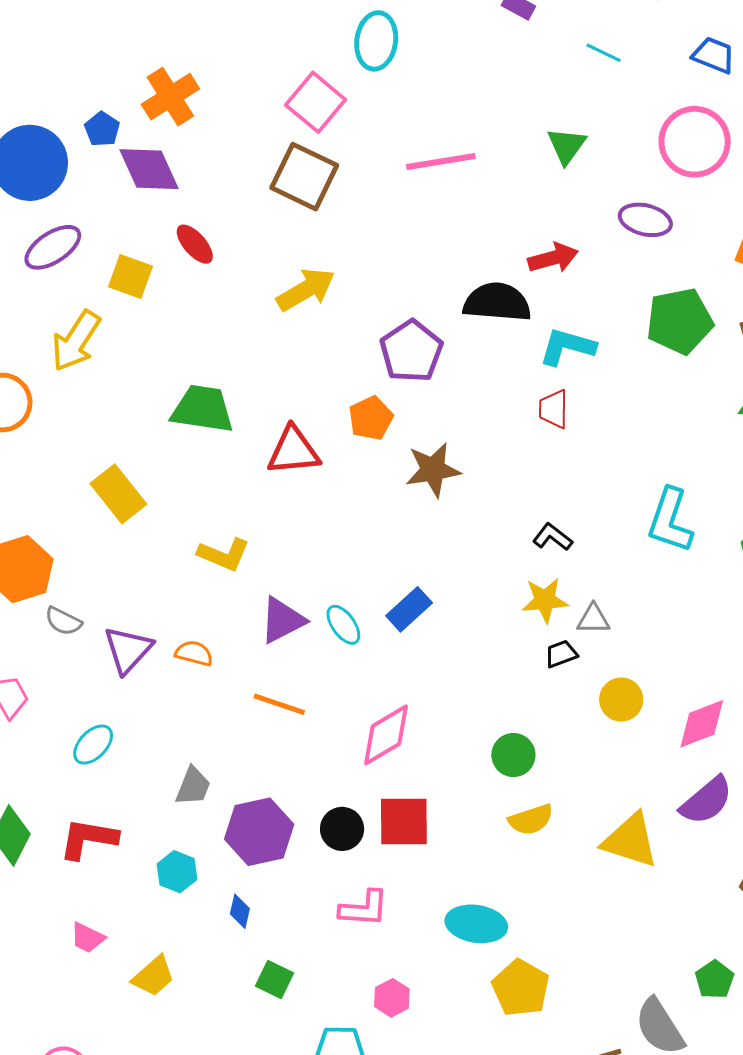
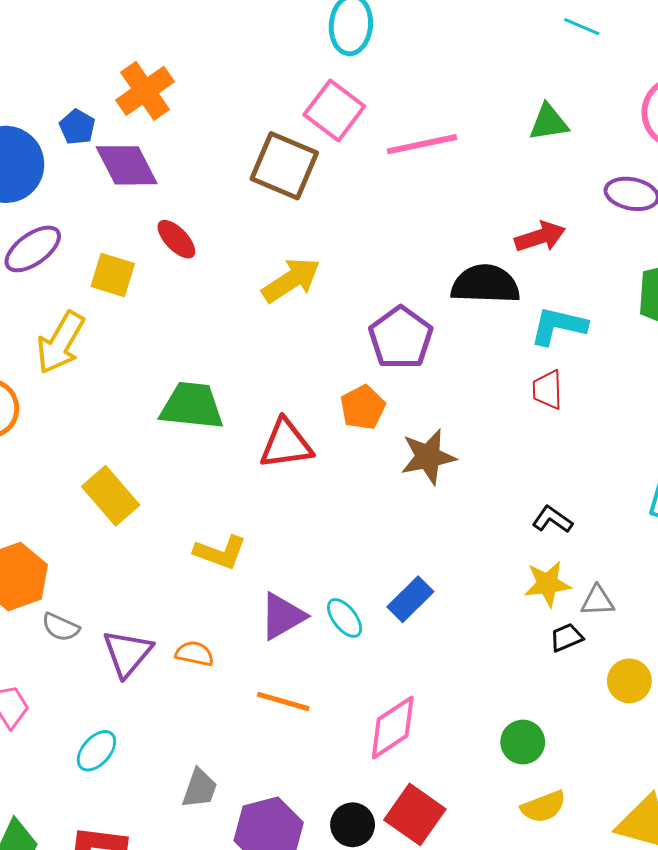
pink square: (316, 102) -> (334, 111), moved
green triangle: (567, 146) -> (549, 122), turned 48
red square: (404, 822) -> (415, 814), turned 38

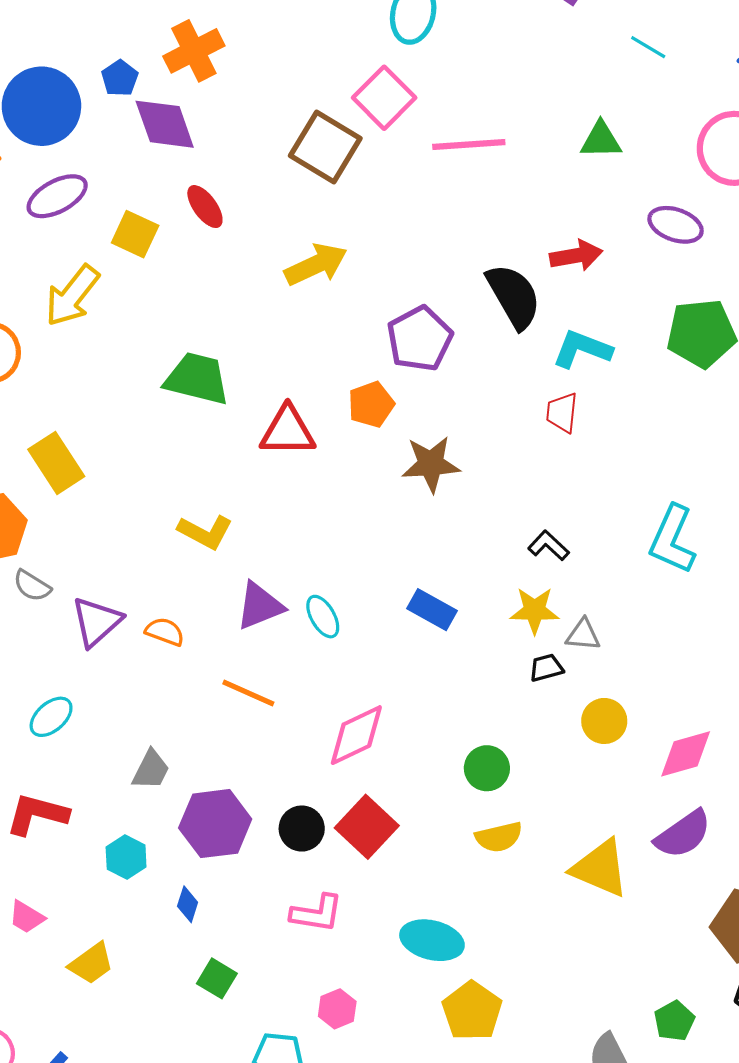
black semicircle: (485, 284) -> (514, 296), turned 50
yellow rectangle: (111, 496) -> (56, 463), moved
blue rectangle: (410, 599) -> (432, 610), moved, turned 66

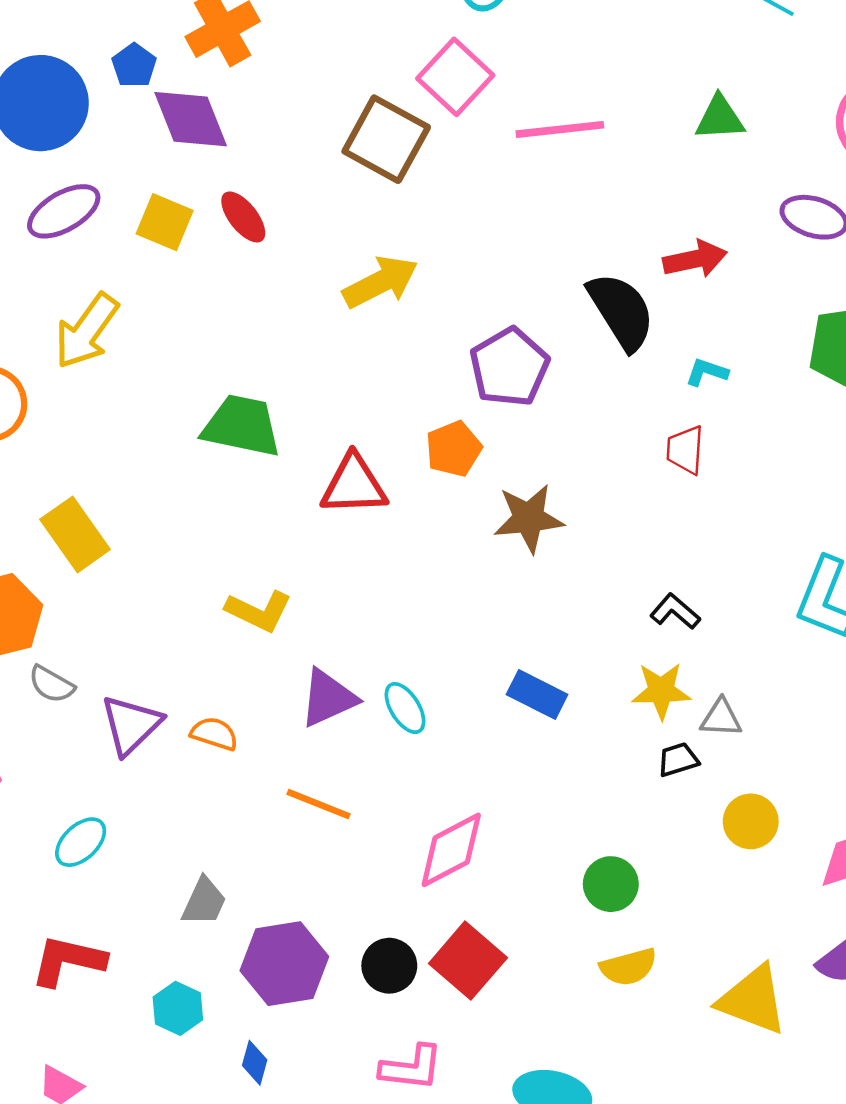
yellow square: (135, 234) -> (165, 222), moved
cyan L-shape: (582, 349) -> (707, 372), size x0.6

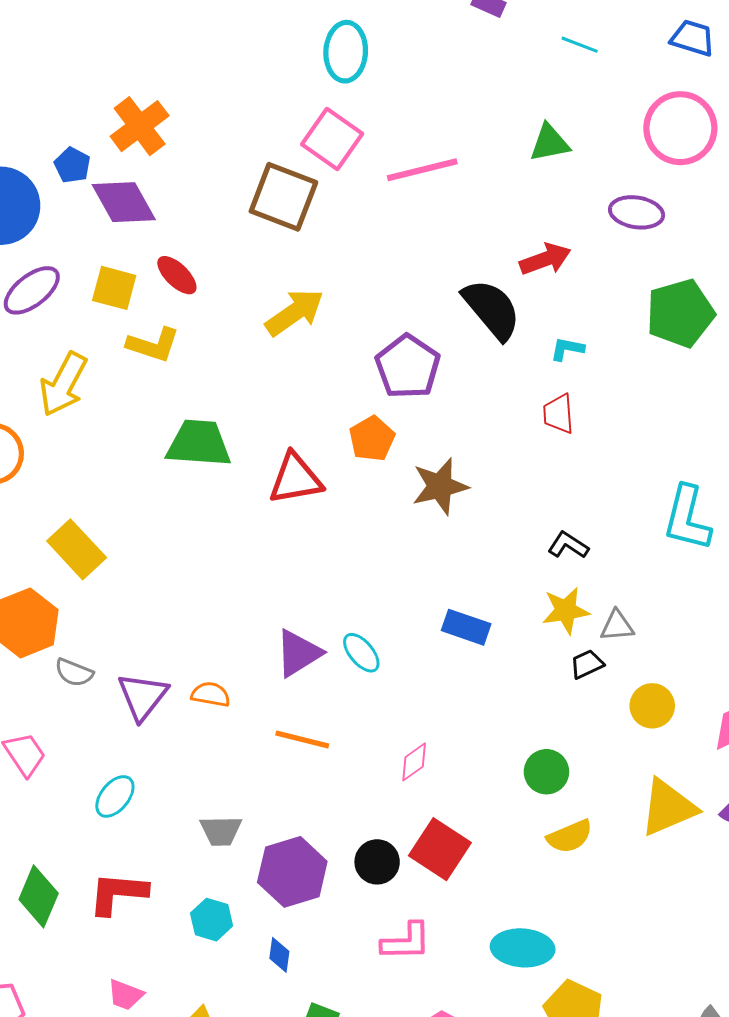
yellow L-shape: (259, 611) -> (153, 345), moved
pink diamond: (451, 850) -> (414, 762), size x0.6
gray trapezoid: (204, 902) -> (221, 831), turned 72
yellow triangle: (753, 1000) -> (668, 808), moved, turned -36

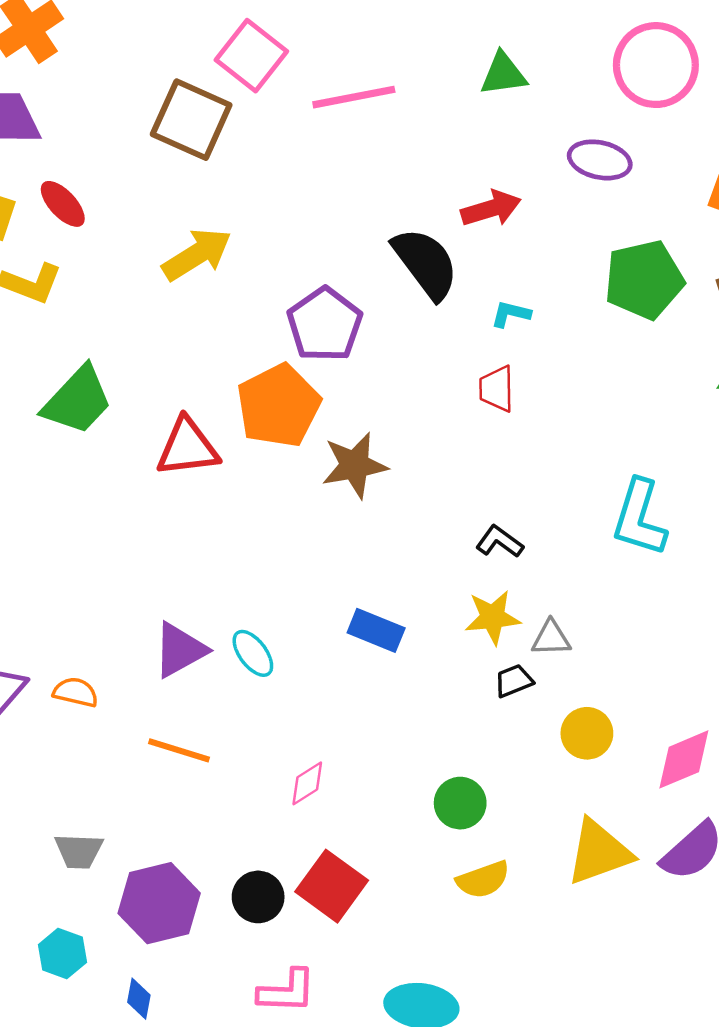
orange pentagon: (372, 439) -> (279, 406), size x1.6
green trapezoid: (199, 443) -> (77, 400), turned 126

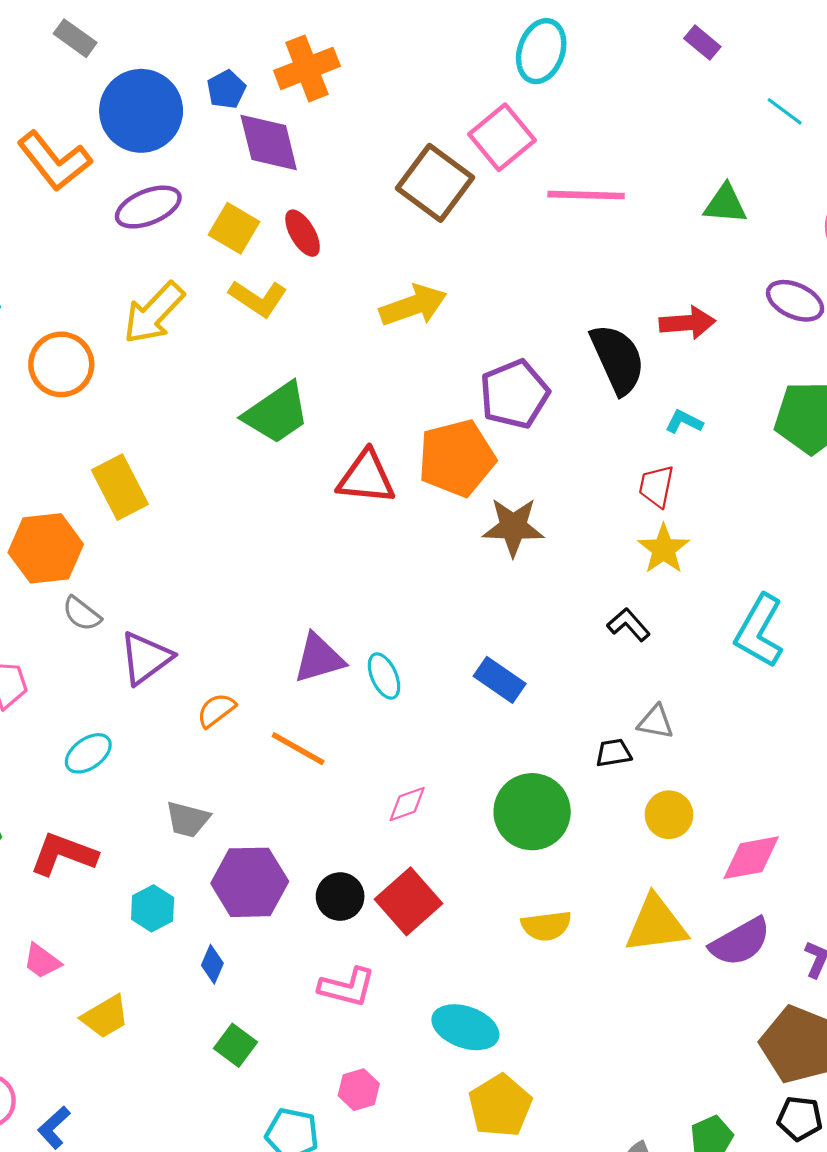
yellow star: (493, 617) -> (664, 549), moved, turned 30
orange semicircle: (76, 692) -> (216, 710), moved, turned -63
green circle: (460, 803) -> (532, 812), moved, size x1.6

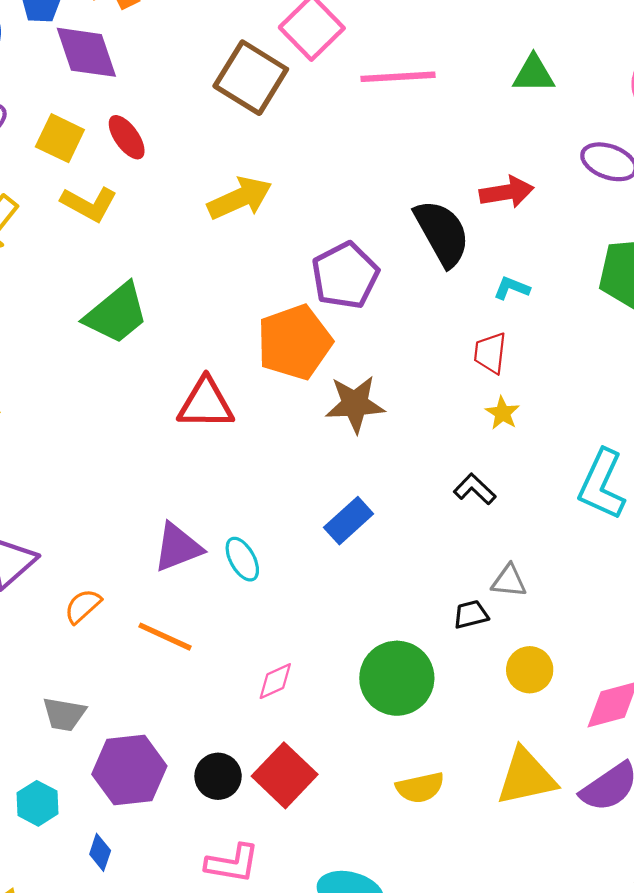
red triangle: (366, 477) -> (206, 404), moved
yellow star: (664, 549) -> (502, 413), size x0.7
blue rectangle: (500, 680) -> (349, 521), moved, turned -72

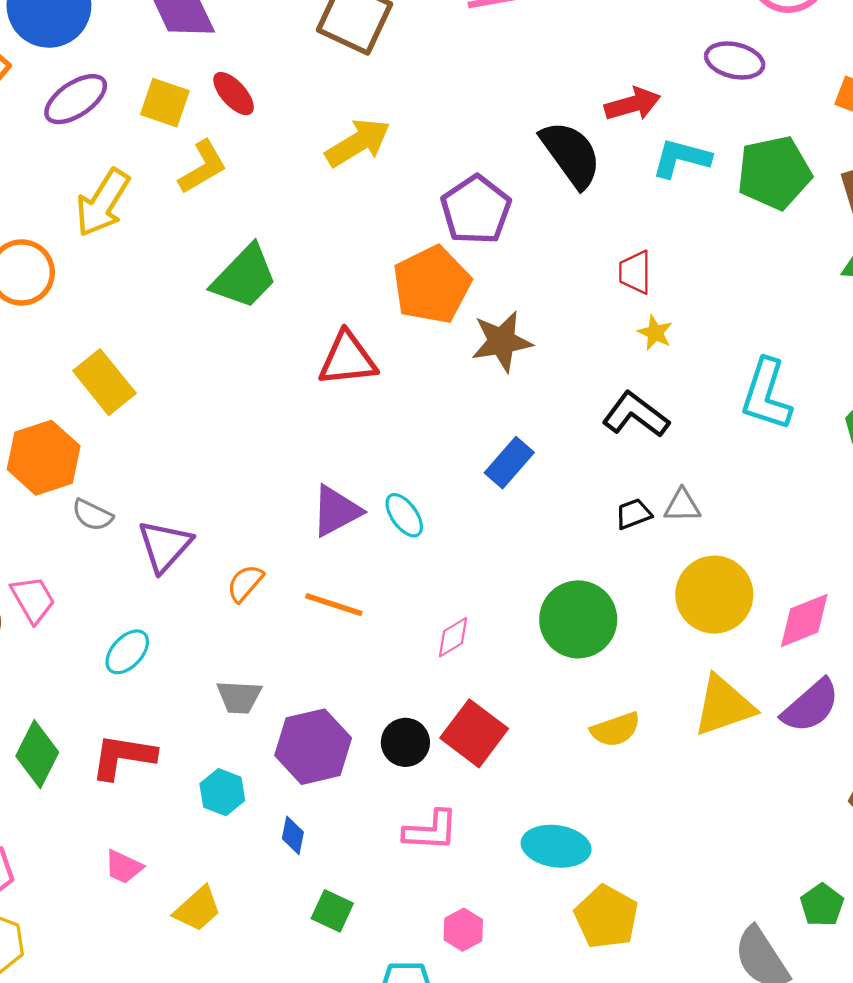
yellow L-shape: (89, 204) -> (203, 167), turned -52
cyan L-shape: (512, 288) -> (681, 158), moved, size x1.6
black L-shape: (475, 489) -> (636, 415), size x1.5
black trapezoid: (471, 614) -> (634, 514), moved
yellow circle: (530, 670) -> (714, 595), size x1.6

